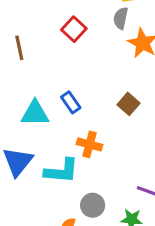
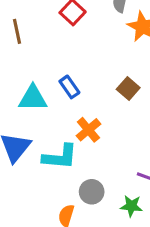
orange cross: (89, 144) -> (88, 130), turned 35

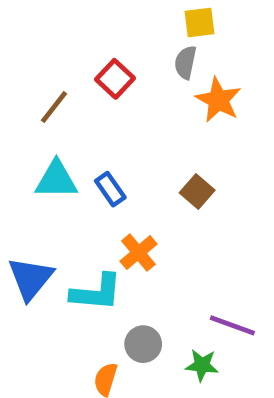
brown line: (17, 31) -> (54, 107), moved, turned 50
cyan triangle: (33, 98) -> (56, 180), moved

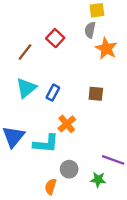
cyan triangle: (56, 180) -> (26, 88), turned -40
blue rectangle: (110, 189) -> (53, 93), turned 63
brown square: (197, 192) -> (96, 94), turned -35

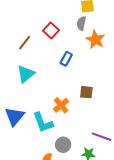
blue rectangle: (53, 93) -> (66, 59), moved
brown square: (96, 94) -> (86, 92), moved
cyan L-shape: (46, 144) -> (43, 123), turned 65

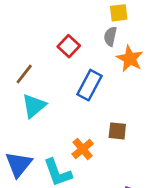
brown line: (25, 43) -> (24, 74), moved
blue rectangle: (66, 59) -> (90, 85), size x1.5

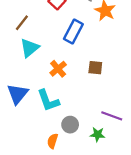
orange cross: (83, 149) -> (58, 69), moved

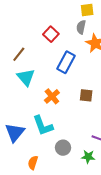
cyan triangle: (30, 48) -> (26, 77), turned -30
blue triangle: (18, 94) -> (15, 133), moved
orange semicircle: (53, 141) -> (33, 163), moved

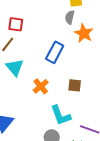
red square: (51, 34) -> (16, 24), moved, turned -35
cyan L-shape: (43, 126) -> (61, 115), moved

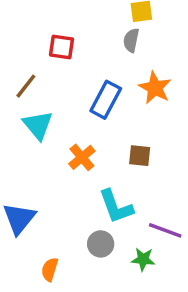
red square: (16, 24) -> (62, 47), moved
orange star: (84, 33) -> (155, 88), moved

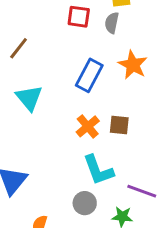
red square: (62, 47) -> (79, 17), moved
brown line: (26, 86) -> (19, 48), moved
orange cross: (82, 157) -> (88, 126), moved

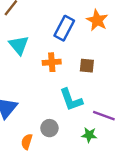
orange cross: (88, 126) -> (52, 62), moved, turned 36
gray circle: (85, 203) -> (49, 128), moved

